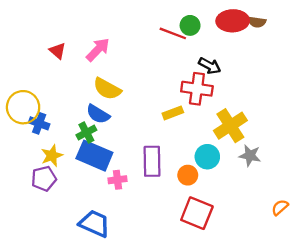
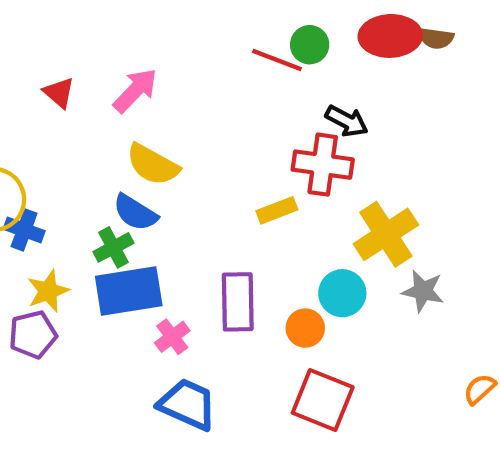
blue rectangle: (94, 156) -> (129, 291), turned -32
pink cross: (117, 180) -> (172, 337), turned -30
blue trapezoid: (94, 224) -> (188, 404), moved

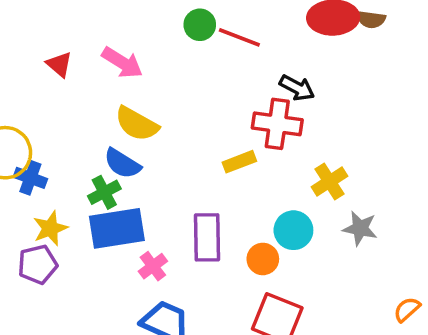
green circle: (310, 45) -> (200, 25), moved
pink arrow: (135, 90) -> (122, 63), turned 78
yellow cross: (386, 234) -> (329, 182), size x0.7

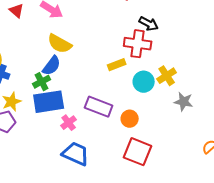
blue semicircle: (122, 164) -> (52, 66), turned -85
cyan circle: (293, 230) -> (144, 82), moved
purple rectangle: (207, 237) -> (99, 107), turned -68

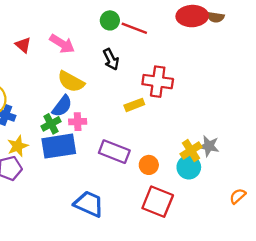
black arrow: (149, 24) -> (111, 59), moved, turned 36
yellow cross: (167, 76) -> (191, 151), moved
cyan circle: (144, 82) -> (189, 167), moved
pink cross: (69, 123) -> (78, 122), moved, turned 35

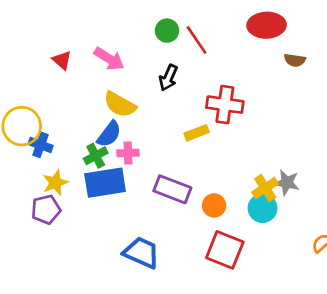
brown semicircle: (215, 17) -> (295, 60), moved
red line: (134, 28) -> (197, 40), turned 35
black arrow: (111, 59) -> (168, 78), turned 50

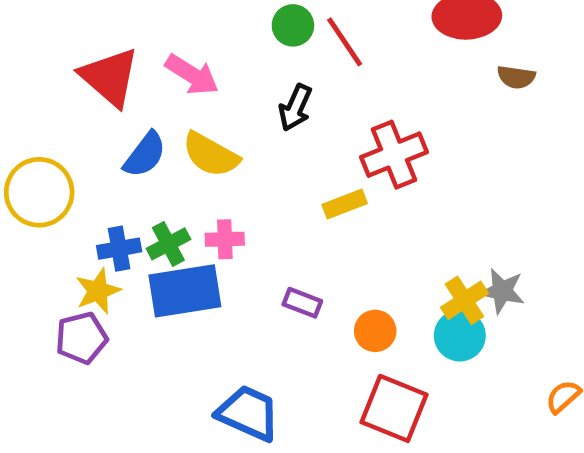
red triangle: (62, 60) -> (110, 77), size x1.8
red cross: (225, 105) -> (394, 155), turned -30
blue semicircle: (109, 134) -> (145, 155), moved
blue cross: (41, 145) -> (119, 249), moved, turned -30
purple rectangle: (172, 189) -> (302, 303), size x0.6

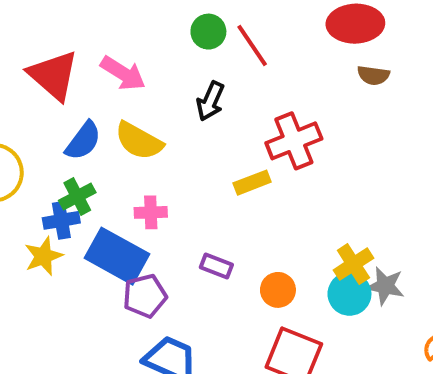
brown semicircle: (516, 77) -> (373, 75), moved
green cross: (168, 244) -> (77, 196), moved
blue rectangle: (185, 291) -> (117, 256), turned 38
gray star: (502, 291) -> (385, 286), moved
purple pentagon: (81, 338) -> (145, 296), moved

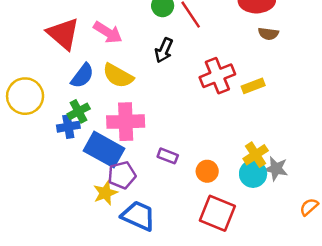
yellow rectangle: (252, 183) -> (253, 86), moved
pink cross: (151, 212) -> (126, 122), size x1.8
yellow star: (43, 256) -> (105, 193), moved

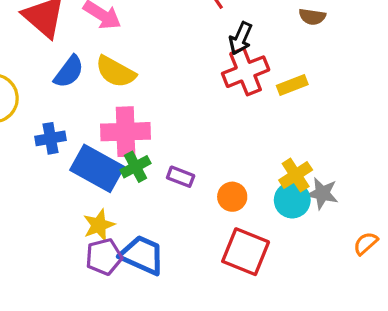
black arrow: (164, 50) -> (241, 38), moved
green cross: (79, 111) -> (136, 167), moved
purple pentagon: (122, 175) -> (104, 257), moved

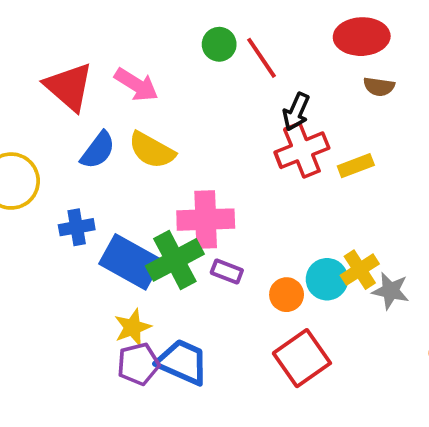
pink cross: (126, 132) -> (206, 220), moved
green cross: (136, 167) -> (175, 260), size x1.6
cyan circle: (292, 200) -> (327, 279), moved
red square: (246, 252) -> (302, 358), turned 33

